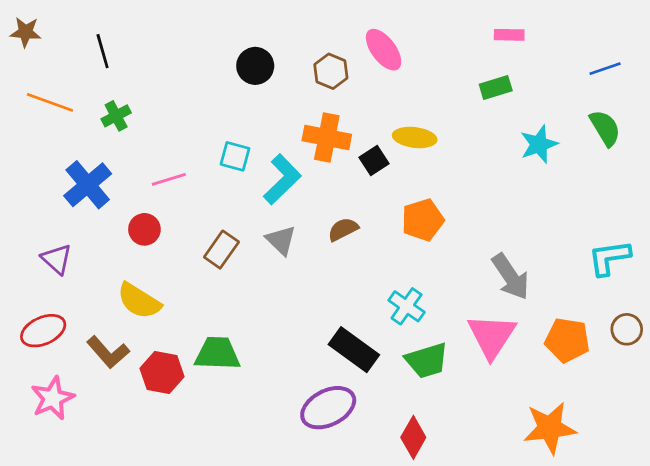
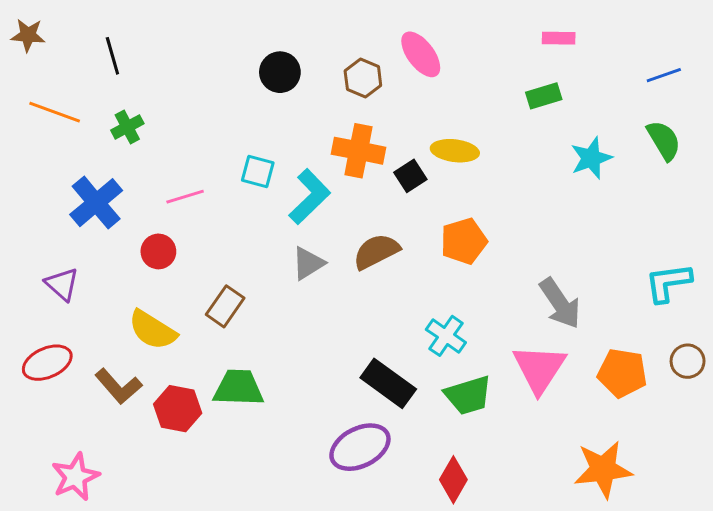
brown semicircle: (343, 229) -> (376, 251), size x1.4
gray triangle: (281, 240) -> (308, 263), turned 44
brown rectangle: (221, 250) -> (225, 306), moved
pink star: (53, 398) -> (75, 477), moved

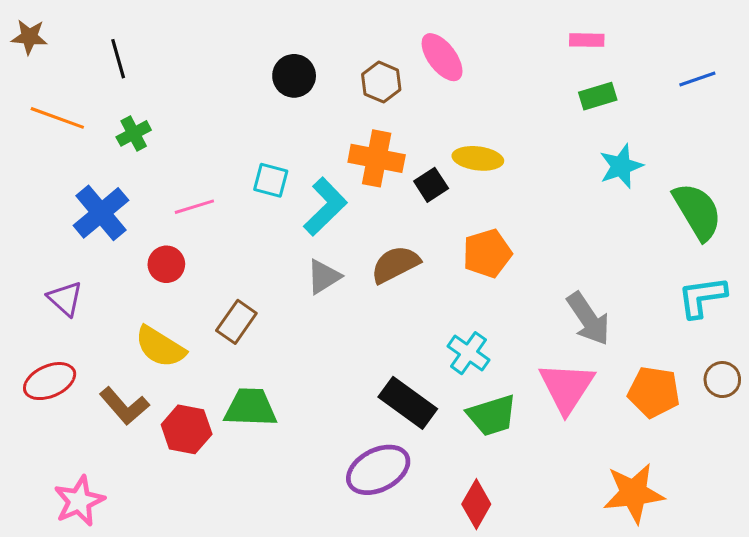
green rectangle: (544, 96) -> (598, 96), moved
green semicircle: (664, 140) -> (697, 211), moved, size x1.4

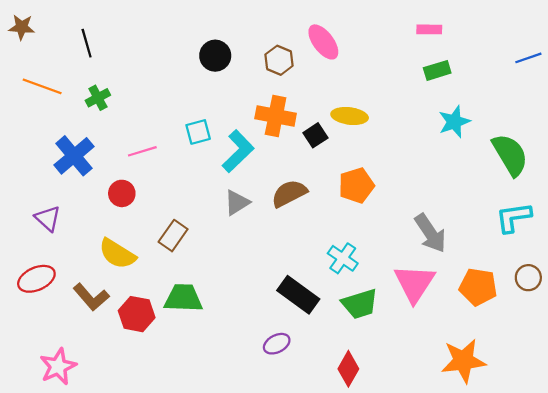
blue line: (697, 79) -> (528, 58), moved
cyan square: (271, 180) -> (198, 132), turned -30
purple ellipse: (378, 470) -> (277, 344), size x0.6

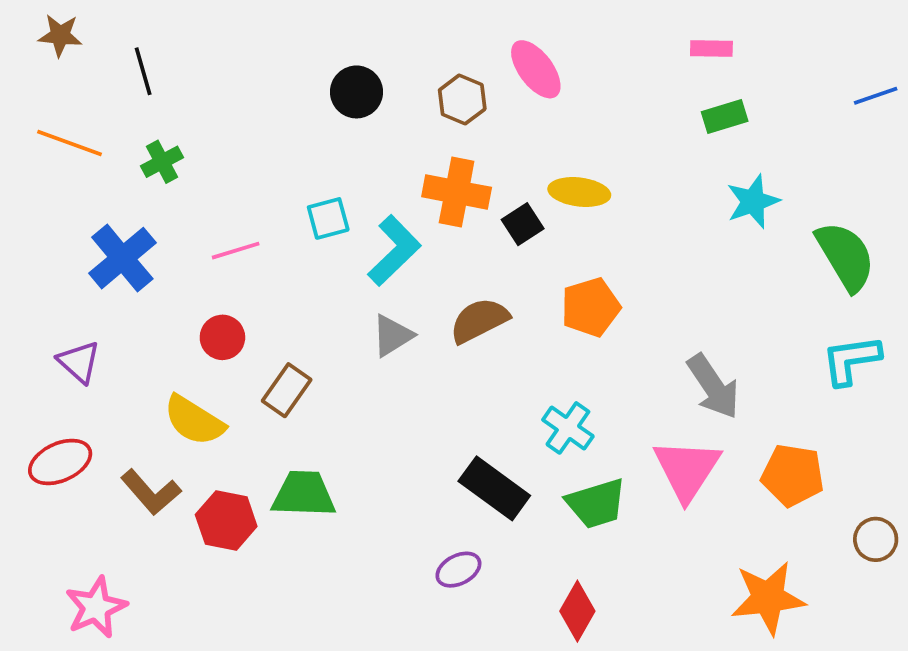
brown star: (22, 27) -> (60, 35), moved
red circle: (122, 193) -> (222, 337), moved
brown circle: (528, 278) -> (876, 539), moved

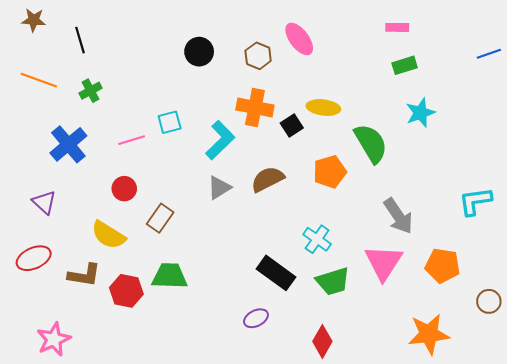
cyan square: (328, 218) -> (170, 122), moved
green semicircle: (845, 256) -> (371, 143), moved
brown L-shape: (151, 492) -> (84, 275), turned -40

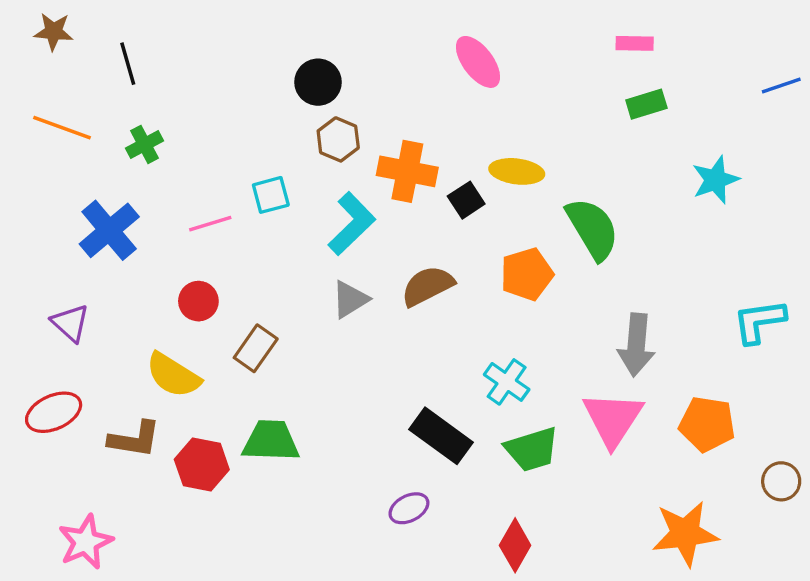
brown hexagon: (258, 56) -> (338, 139), moved
cyan star: (420, 113) -> (716, 180), moved
gray arrow: (398, 216) -> (636, 345), turned 39

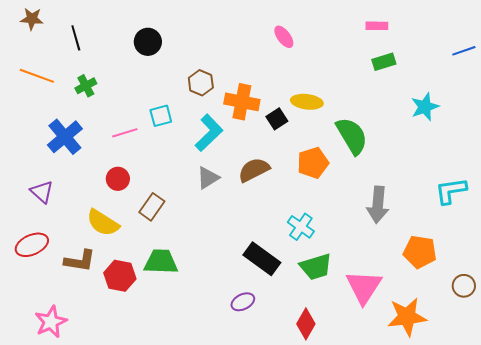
pink ellipse: (478, 62) -> (284, 37), size x0.7
black circle: (318, 82) -> (148, 42), moved
pink triangle: (613, 419) -> (364, 287), moved

